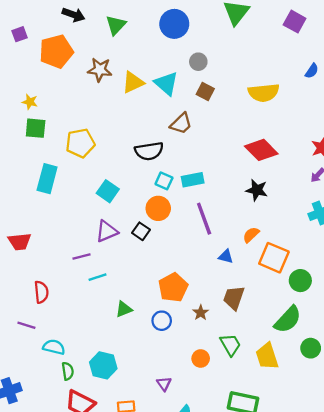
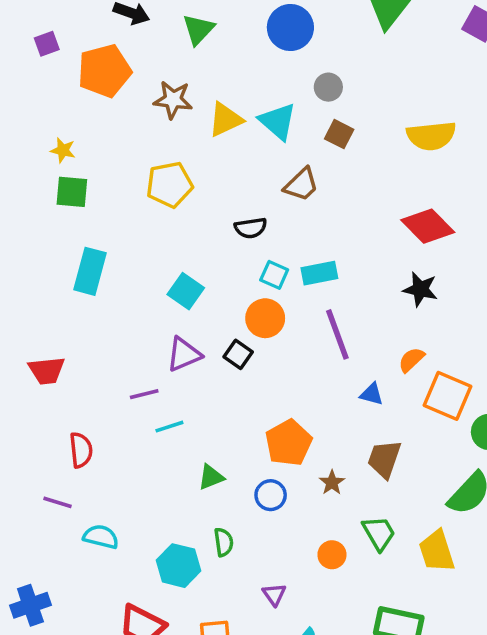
yellow pentagon: (80, 143) -> (169, 185), moved
black semicircle: (149, 151) -> (251, 228), size x0.7
green semicircle: (68, 371) -> (224, 542), moved

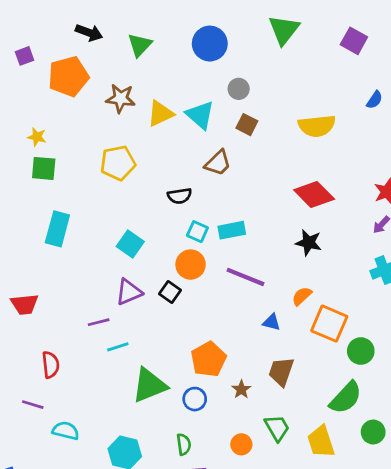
purple line: (337, 334) -> (245, 277), turned -48
green triangle: (211, 477) -> (149, 385), size x1.8
green semicircle: (224, 542) -> (184, 444), moved

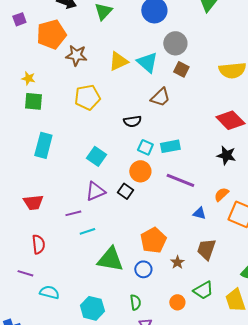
gray circle: (239, 89) -> (175, 43), size x1.5
brown star: (121, 98) -> (76, 55), moved
red trapezoid: (24, 304) -> (33, 202), moved
green triangle: (149, 385) -> (110, 259), turned 32
green trapezoid: (277, 428) -> (203, 290), turned 90

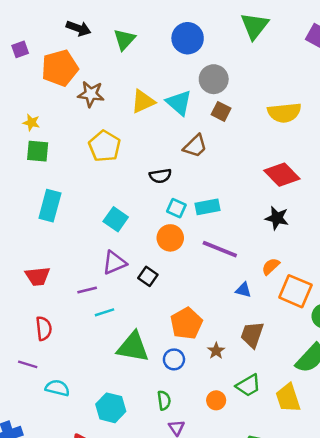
yellow pentagon: (87, 97) -> (105, 146), turned -30
black square: (125, 191) -> (148, 276), moved

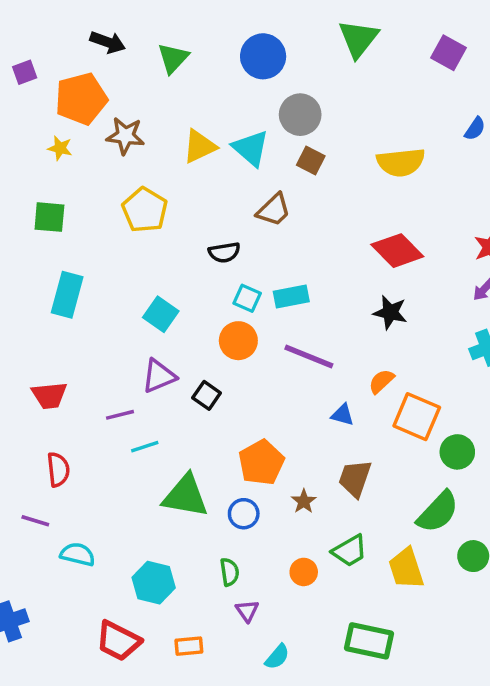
yellow star: (31, 123) -> (60, 148), moved

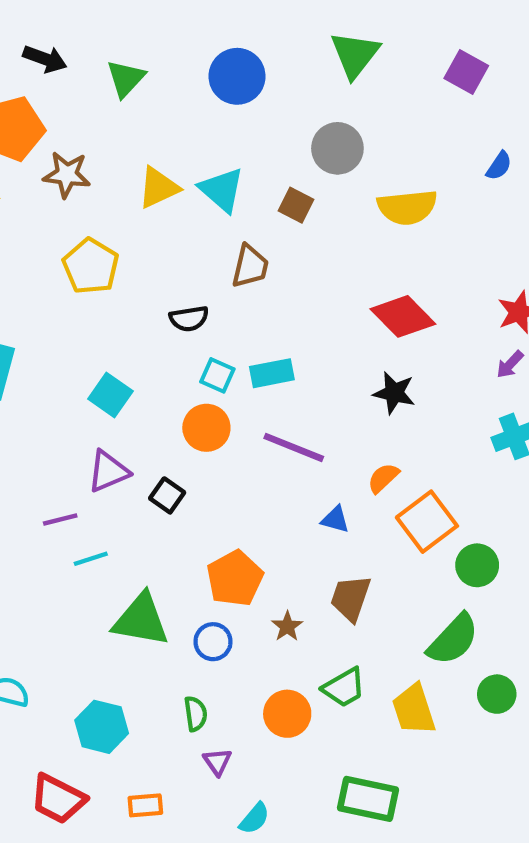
gray circle: (300, 115) -> (337, 148), moved
brown trapezoid: (274, 210) -> (250, 266), turned -33
orange square: (417, 417) -> (427, 522), turned 30
orange circle: (304, 572) -> (287, 714), size x1.4

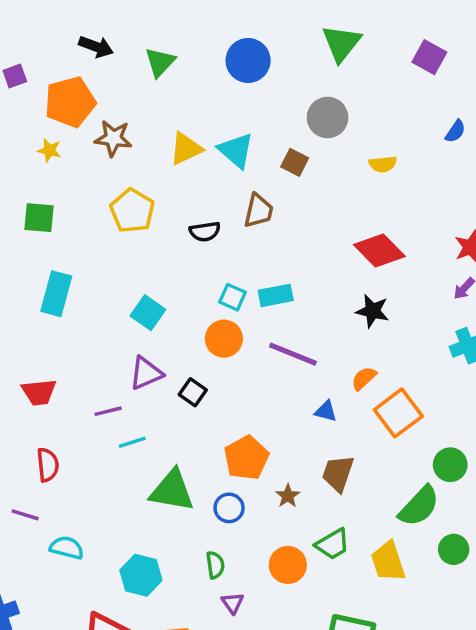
yellow semicircle: (407, 207) -> (383, 164), size x0.6
black semicircle: (189, 319) -> (205, 232), moved
green circle: (477, 565) -> (450, 465), moved

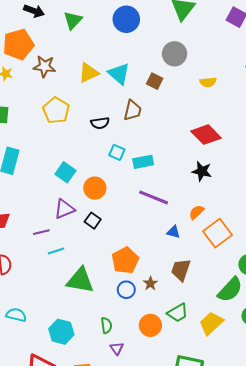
cyan square: (233, 297) -> (117, 152), moved
orange circle: (224, 339) -> (95, 188), moved
blue circle: (229, 508) -> (126, 290), moved
yellow trapezoid: (388, 561) -> (211, 323), turned 65

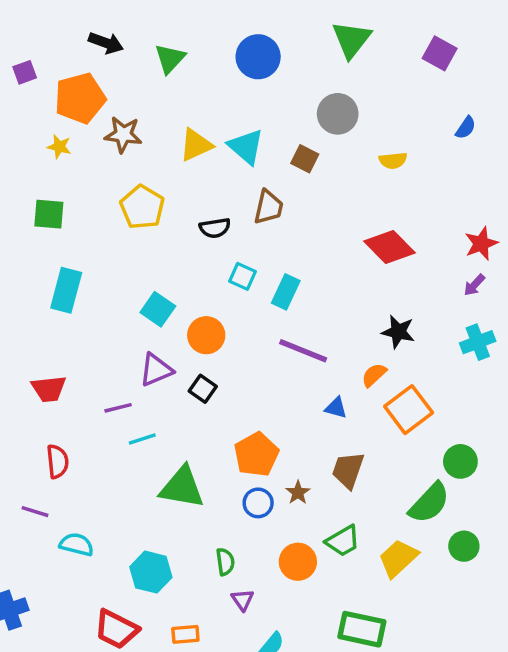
cyan rectangle: (143, 162) -> (286, 292), turned -54
black star: (202, 171) -> (398, 332), moved

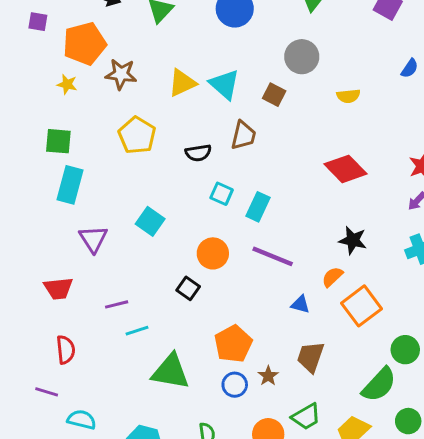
purple square: (25, 72) -> (38, 22), turned 30
cyan rectangle: (66, 290) -> (70, 185), moved
orange circle: (206, 335) -> (213, 253), moved
purple triangle: (156, 370) -> (93, 239), moved, turned -40

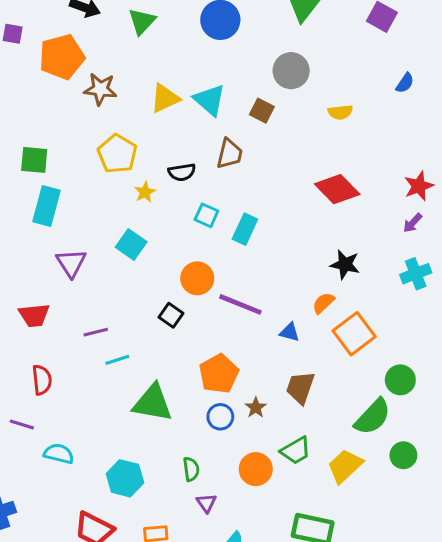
yellow star: (67, 84) -> (145, 192), moved, turned 30
purple line: (273, 256) -> (240, 304), moved

